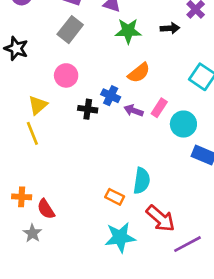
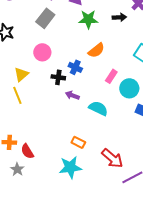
purple arrow: (134, 111) -> (72, 95), moved
cyan semicircle: (142, 181) -> (98, 108), moved, turned -72
cyan star: (120, 237) -> (70, 167), moved

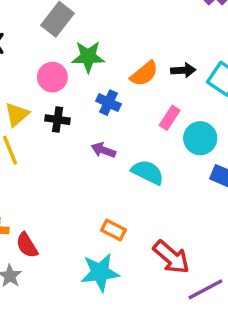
black arrow: (119, 17) -> (183, 70), moved
green star: (88, 19) -> (88, 57), moved
black cross: (58, 77) -> (58, 120), moved

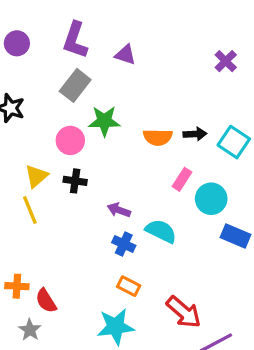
orange semicircle: (144, 74) -> (158, 137), turned 40
blue cross: (108, 103) -> (124, 244), moved

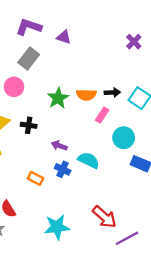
purple L-shape: (75, 40) -> (29, 27), turned 90
green star: (104, 121) -> (58, 98), moved, turned -30
pink circle: (70, 140) -> (14, 87), moved
pink rectangle: (182, 179) -> (102, 115), moved
orange rectangle: (129, 286) -> (35, 178), moved

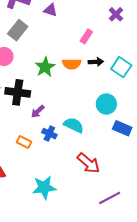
pink rectangle: (102, 115) -> (86, 36), moved
black cross: (29, 125) -> (18, 92), size x1.6
purple arrow: (59, 146) -> (38, 111), moved, turned -64
red arrow: (104, 217) -> (88, 163), moved

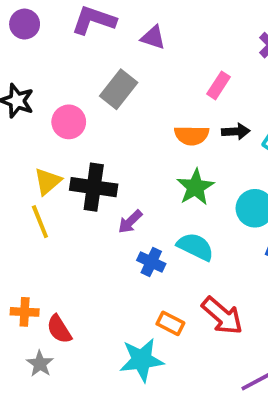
gray rectangle: (18, 30) -> (119, 89), moved
green star: (45, 67) -> (195, 187), moved
orange rectangle: (24, 142) -> (170, 323), moved

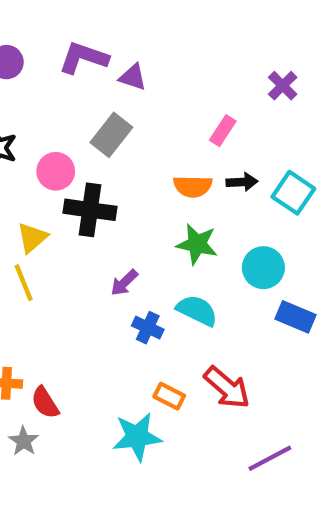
purple triangle: (153, 37) -> (133, 77), moved
black cross: (94, 187) -> (90, 210), moved
green star: (195, 187) -> (197, 244), turned -30

